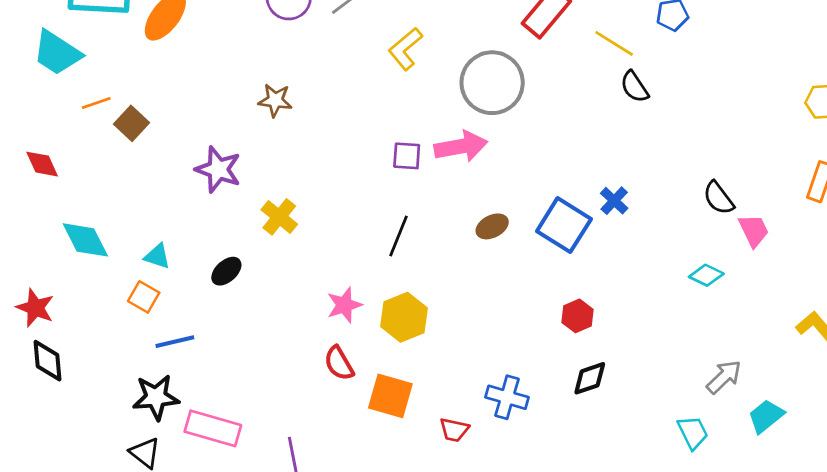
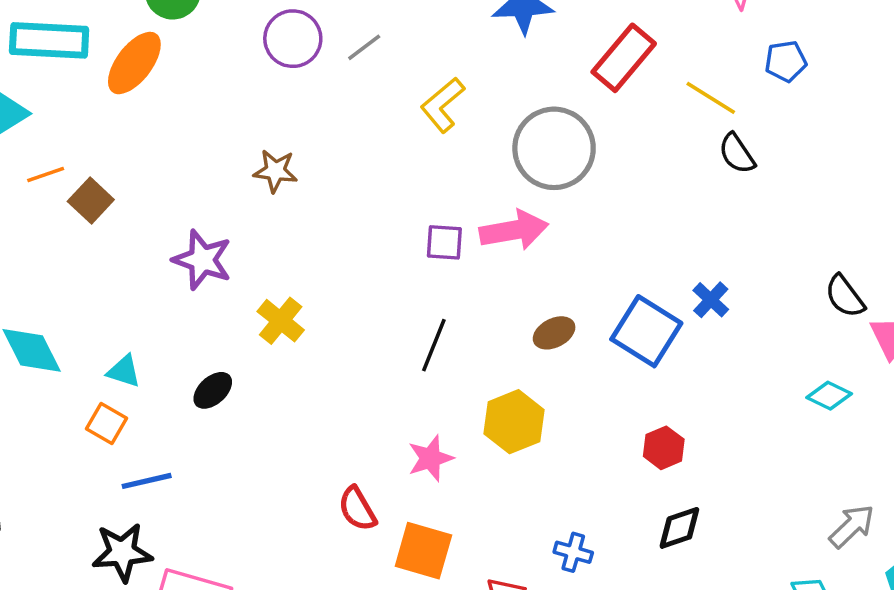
pink star: (344, 305) -> (430, 458), moved
yellow hexagon: (404, 317) -> (514, 422), moved
blue cross: (507, 397) -> (573, 552), size x0.7

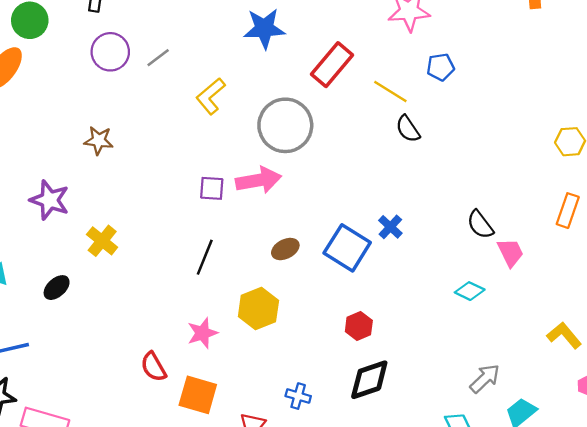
black diamond: (679, 528) -> (369, 380), size x1.4

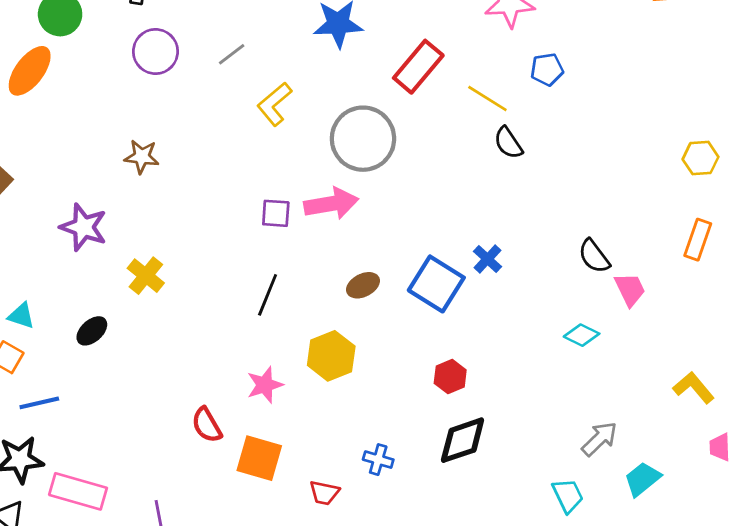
gray line: (158, 58) -> (232, 54), moved

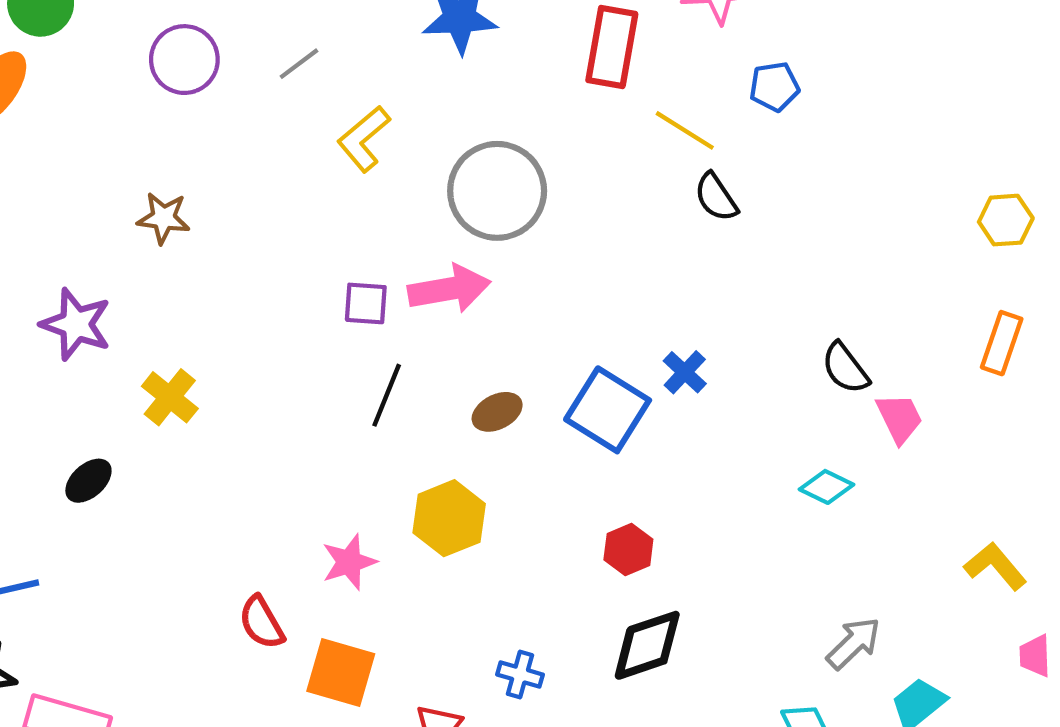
red rectangle: (418, 67) -> (612, 47), moved, turned -30
black line: (268, 295) -> (387, 395), moved

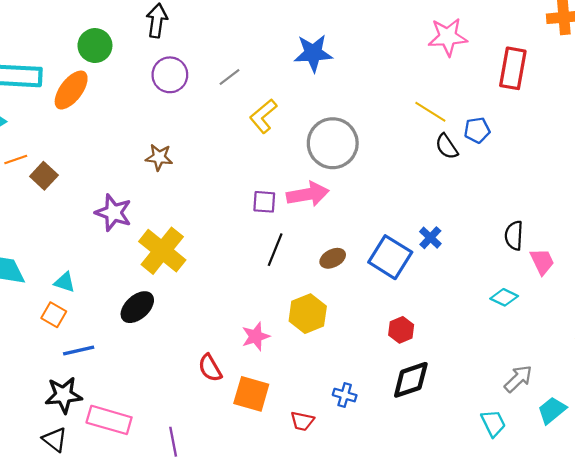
red rectangle: (612, 47) -> (513, 68), moved
blue pentagon: (774, 87) -> (477, 130), moved
black semicircle: (845, 368) -> (514, 235), turned 40
yellow cross: (170, 397) -> (162, 251), size x1.6
black ellipse: (88, 481) -> (137, 307), moved, size x1.4

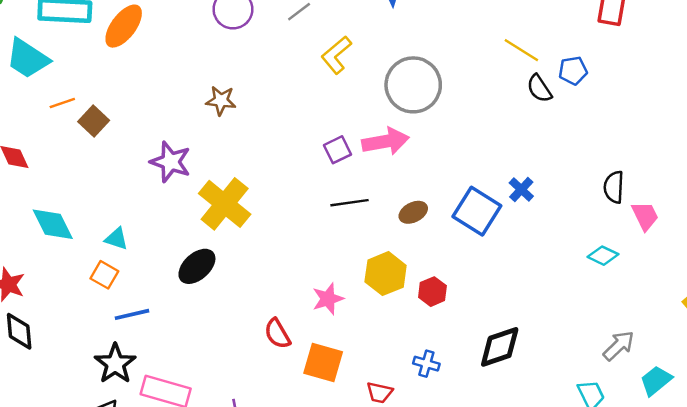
purple square: (264, 202) -> (338, 150), turned -30
black line: (275, 250) -> (350, 203), turned 60
red hexagon: (401, 330) -> (432, 292), moved
black star: (63, 395) -> (115, 364), turned -30

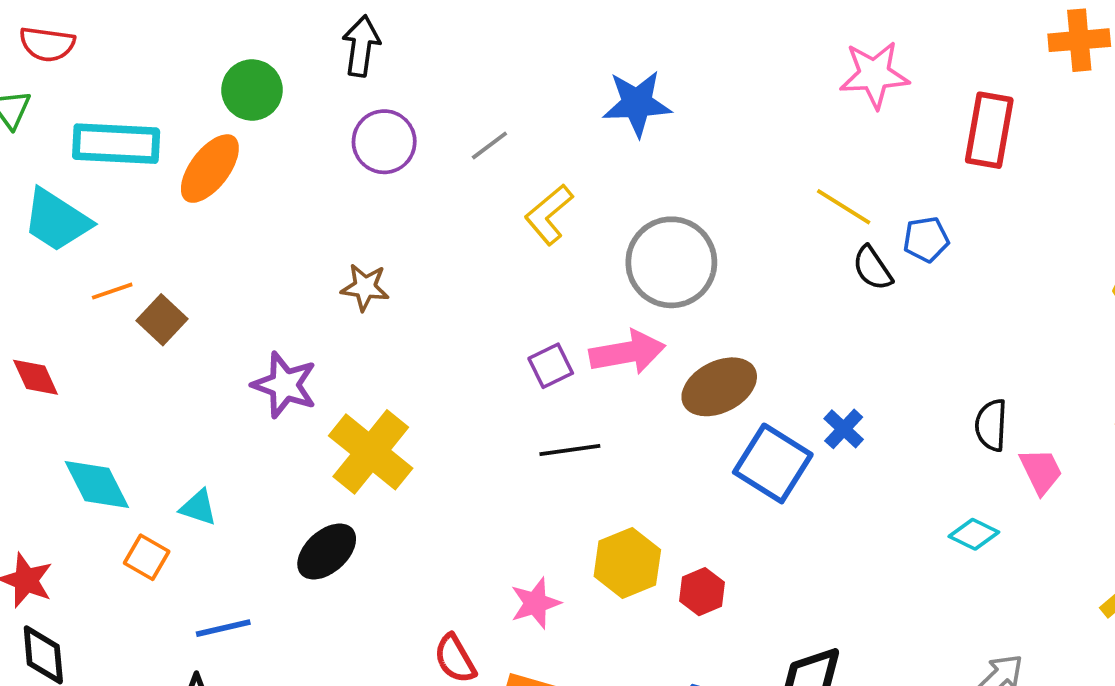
brown ellipse: (413, 212) -> (719, 387), moved, size x1.6
orange square: (104, 275) -> (147, 557), moved

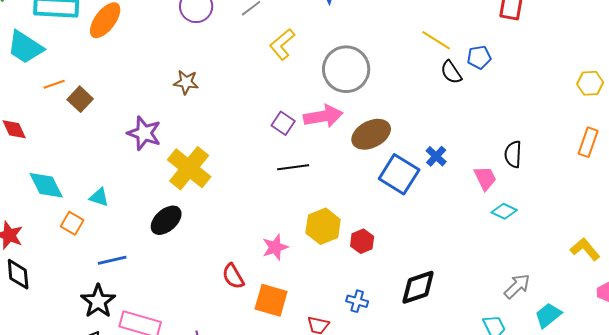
purple square: (551, 366) -> (283, 123), turned -30
pink trapezoid: (1041, 471) -> (485, 178), moved

